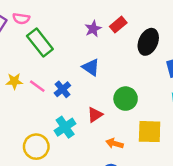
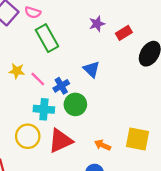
purple star: (93, 29) -> (97, 24), moved
green circle: (126, 99) -> (75, 104), moved
red triangle: (95, 115) -> (60, 141), moved, size x1.6
cyan cross: (65, 127) -> (44, 109), moved, turned 30

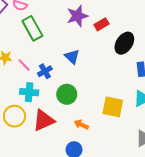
purple star: (97, 24) -> (77, 16), size x1.5
green circle: (75, 104) -> (67, 94), moved
yellow square: (137, 139) -> (113, 107), moved

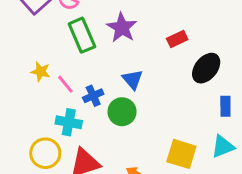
purple star: (77, 16) -> (122, 28), moved, turned -30
green circle: (67, 94) -> (122, 112), moved

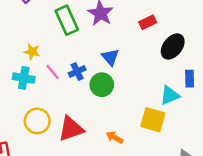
pink line: (65, 84) -> (52, 72), moved
cyan cross: (69, 122) -> (24, 78), moved
cyan triangle: (223, 147) -> (170, 95), moved

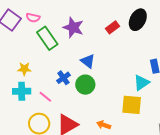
black ellipse: (173, 46) -> (138, 20), moved
pink line: (52, 72) -> (45, 97), moved

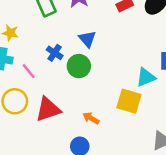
blue cross: (63, 78) -> (55, 53), turned -32

